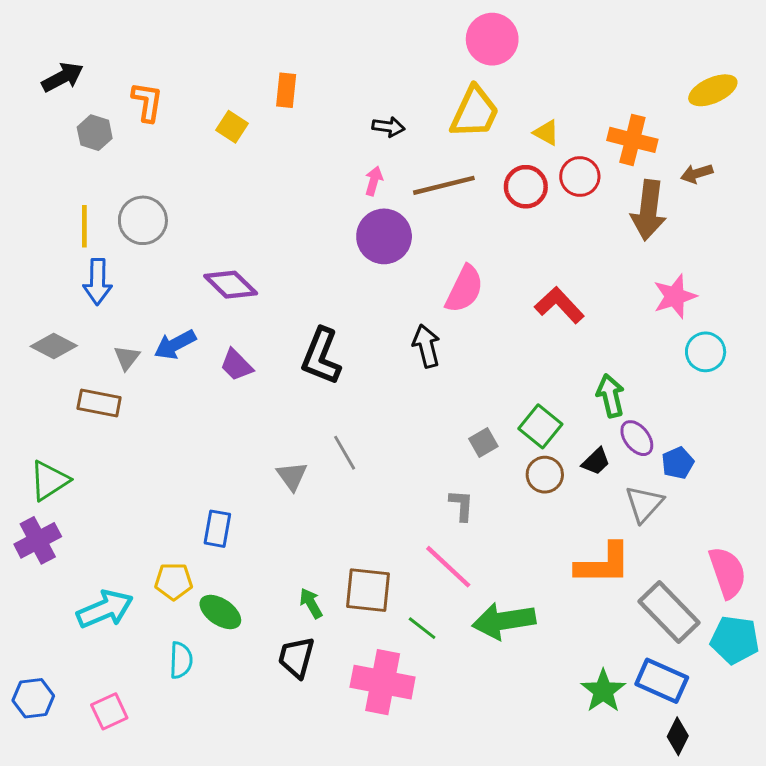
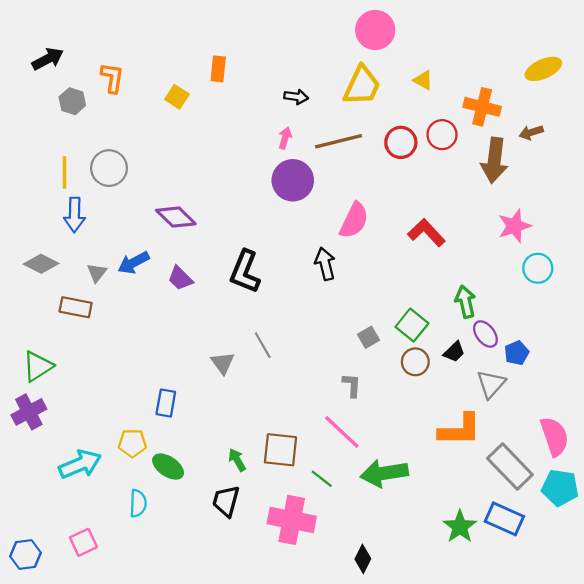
yellow triangle: (546, 133) -> (423, 80), moved
blue hexagon: (33, 698) -> (25, 554), moved
black diamond: (678, 736) -> (363, 559), moved

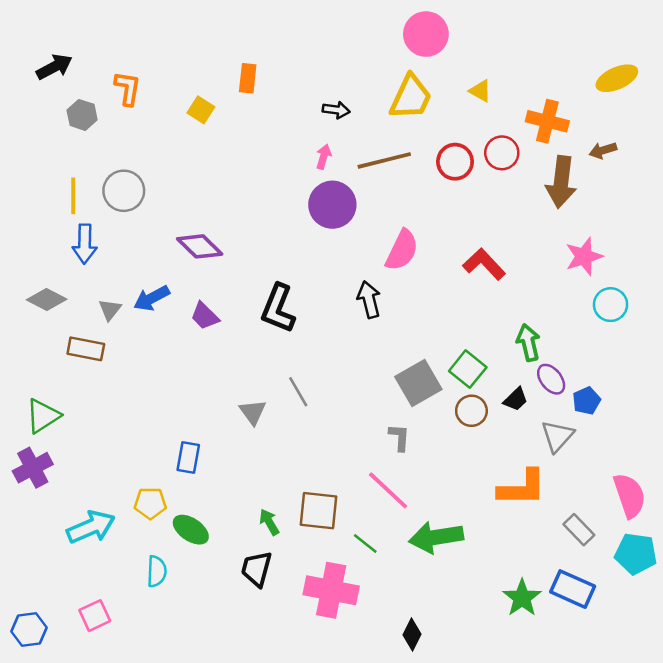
gray square: (369, 337) -> (418, 383), size x1.8
gray rectangle: (510, 467) -> (579, 530), size x0.6

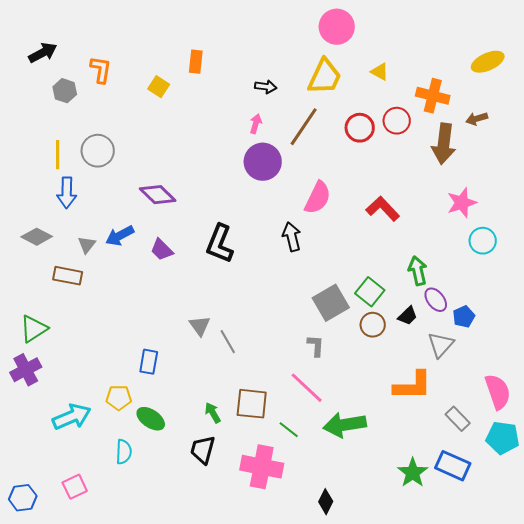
brown line: (384, 160) -> (304, 127), turned -42
gray line: (298, 392) -> (228, 342), moved

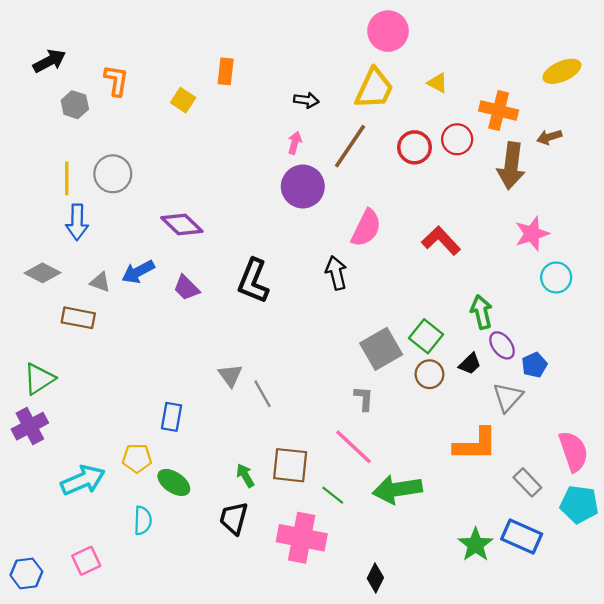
gray triangle: (87, 245) -> (100, 282), turned -48

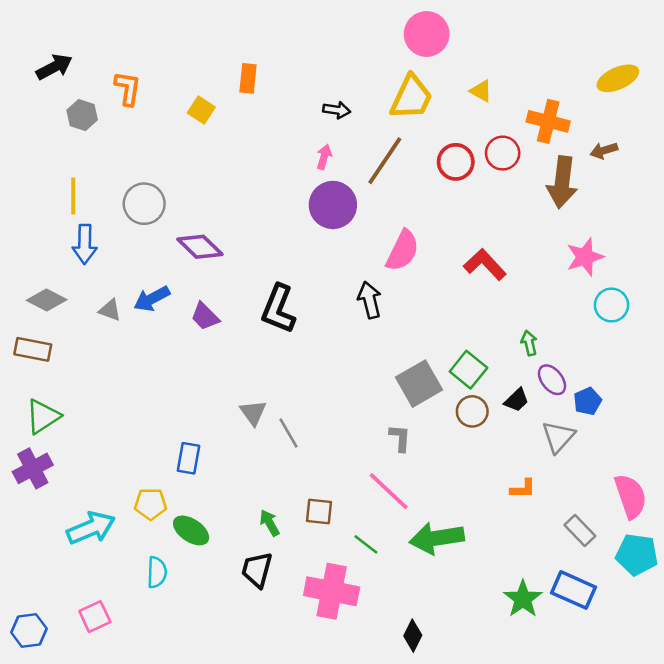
gray circle: (113, 174) -> (144, 204), moved
green arrow: (481, 312) -> (529, 343), size x0.7
brown rectangle: (78, 318) -> (33, 349), moved
orange L-shape: (476, 444) -> (523, 489), size x0.5
brown square: (290, 465) -> (319, 511), size x0.7

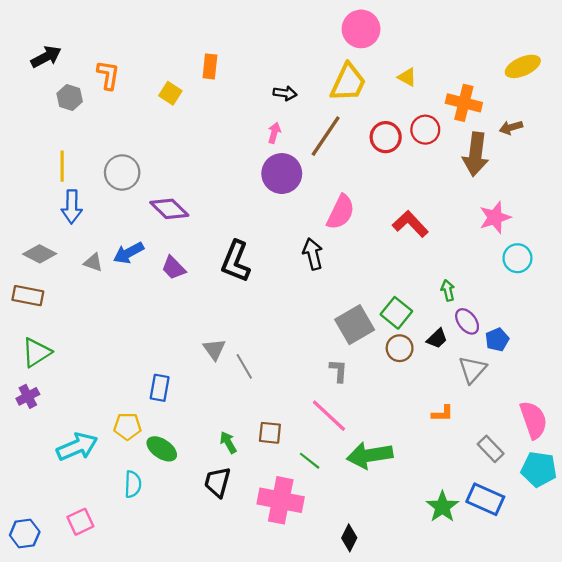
purple cross: (33, 468) -> (28, 396), size x0.7

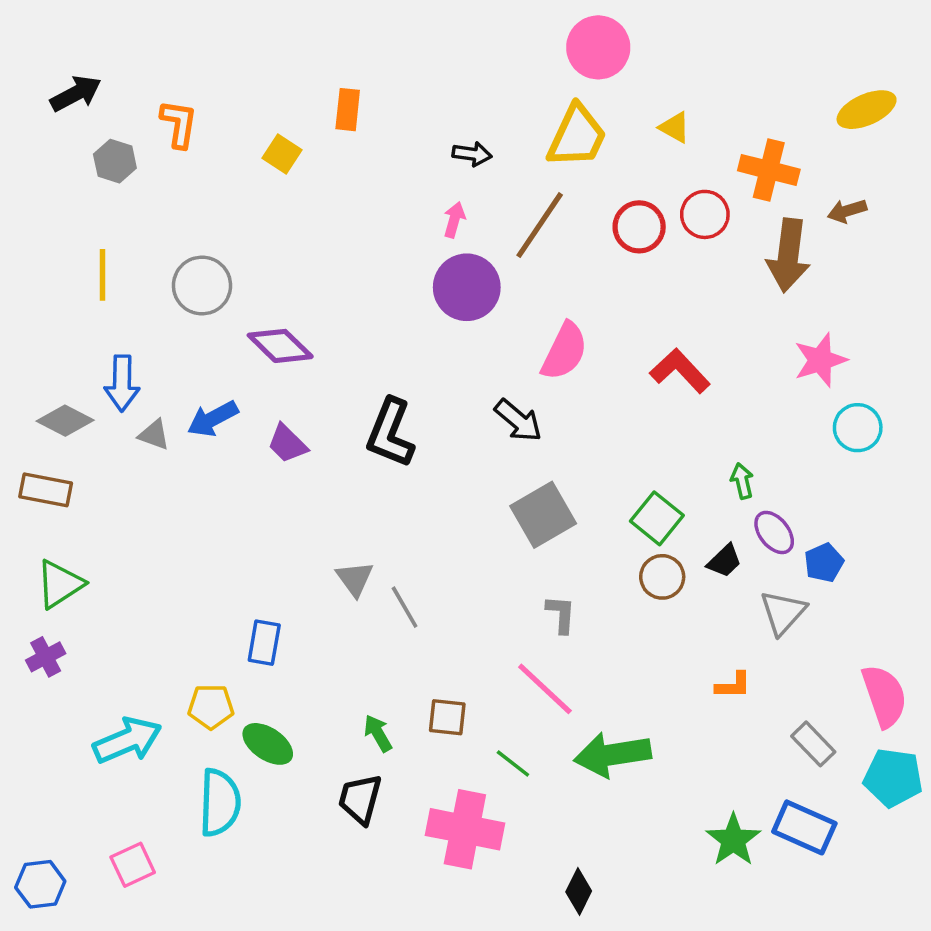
blue arrow: (72, 207) -> (122, 383), moved
black arrow: (313, 254) -> (518, 421), turned 144
gray square: (355, 325) -> (543, 515), moved
cyan semicircle: (133, 484) -> (220, 803), size x1.5

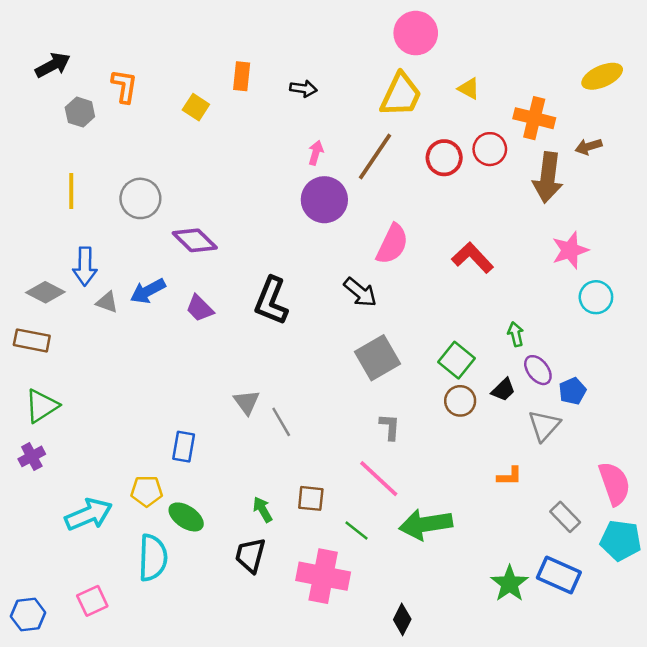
black arrow: (472, 154) -> (303, 89), moved

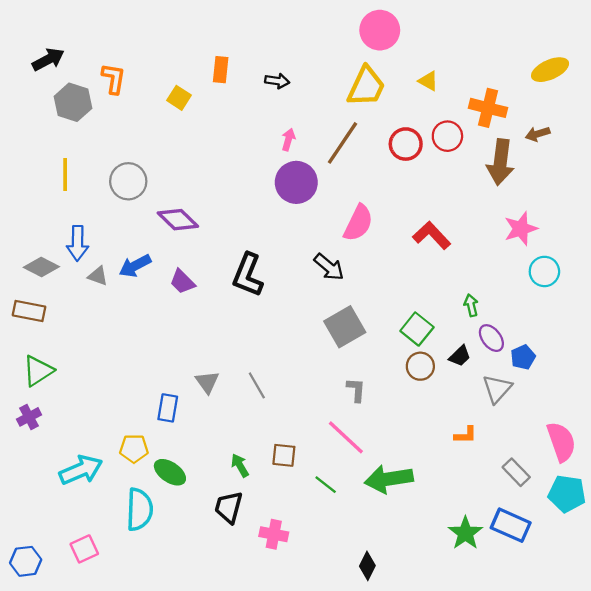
gray hexagon: (80, 112) -> (73, 102), size x1.4
gray triangle: (247, 402) -> (207, 382), moved
pink cross: (323, 576) -> (274, 534), moved, size x0.6

